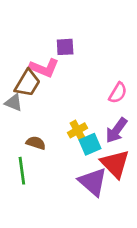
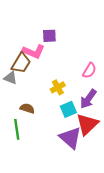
yellow cross: (78, 130) -> (58, 87), moved
red triangle: (115, 164) -> (87, 124), turned 30

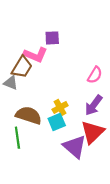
yellow cross: (58, 87) -> (60, 107), moved
brown semicircle: (27, 108) -> (29, 115), size x1.6
cyan square: (68, 109) -> (57, 122), moved

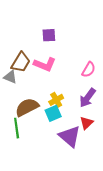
pink L-shape: (35, 55) -> (45, 64), moved
brown semicircle: (29, 115) -> (27, 107), turned -45
red triangle: (93, 132) -> (86, 123), size x0.6

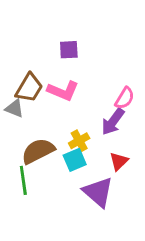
purple arrow: (87, 98) -> (113, 122), moved
red triangle: (86, 123) -> (119, 161), moved

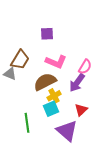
pink L-shape: (63, 91) -> (56, 62), moved
brown semicircle: (38, 151) -> (45, 82), moved
green line: (23, 180) -> (27, 123), moved

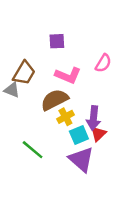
pink semicircle: (85, 67) -> (103, 63), moved
purple arrow: (77, 83) -> (94, 118), moved, turned -30
cyan square: (51, 109) -> (79, 135), moved
green line: (27, 123) -> (33, 150), turned -42

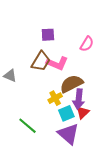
pink semicircle: (103, 63) -> (87, 44), moved
brown trapezoid: (24, 73) -> (41, 61), moved
brown semicircle: (55, 100) -> (71, 84), moved

